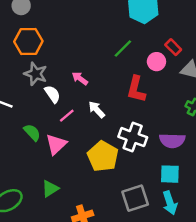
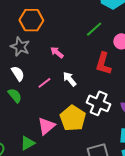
orange hexagon: (28, 41) -> (31, 20), moved
white semicircle: (52, 94) -> (18, 74), moved
pink triangle: (56, 144) -> (46, 126), moved

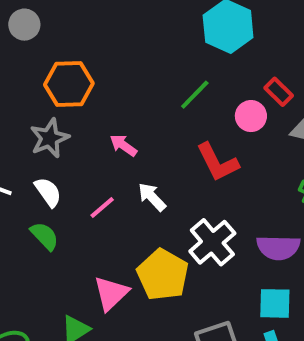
gray star: (20, 47) -> (49, 138), turned 30
red L-shape: (103, 64) -> (217, 162), turned -40
white cross: (99, 103) -> (212, 242), turned 30

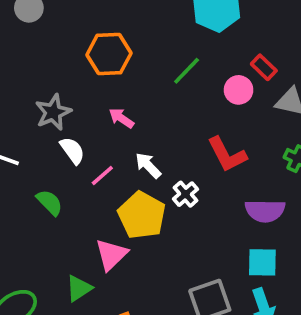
orange hexagon: (69, 84) -> (109, 54), moved
red L-shape: (217, 162) -> (227, 155), moved
white semicircle: (48, 192) -> (72, 150), moved
white cross: (212, 242) -> (186, 194), moved, size x0.6
yellow pentagon: (163, 275) -> (142, 215), moved

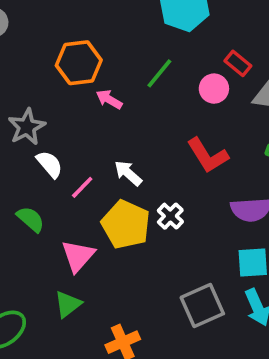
pink arrow: (121, 118) -> (109, 99), moved
white cross: (186, 194) -> (170, 216), moved
pink triangle: (111, 255) -> (78, 256), moved

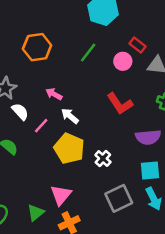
pink arrow: (109, 99) -> (54, 94), moved
white cross: (170, 216) -> (103, 158), moved
pink triangle: (78, 256) -> (61, 195), moved
green triangle: (68, 304) -> (36, 213), moved

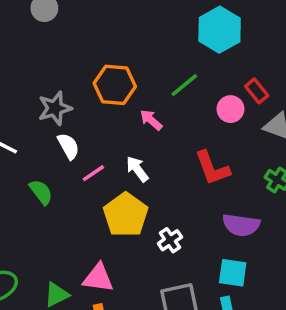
orange hexagon: (37, 47) -> (115, 85), moved
pink arrow: (54, 94) -> (151, 120), moved
pink triangle: (61, 195) -> (98, 278), turned 45

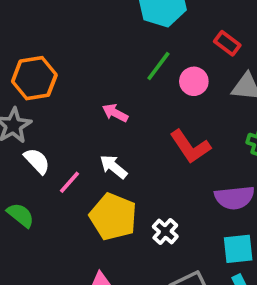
orange hexagon: (115, 85) -> (34, 78), moved
green line: (184, 85) -> (158, 66), moved
red rectangle: (257, 91) -> (227, 43), moved

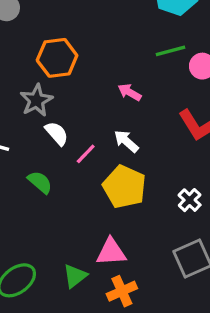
green line: (158, 66) -> (171, 51), turned 36
white cross: (165, 231) -> (190, 200), moved

